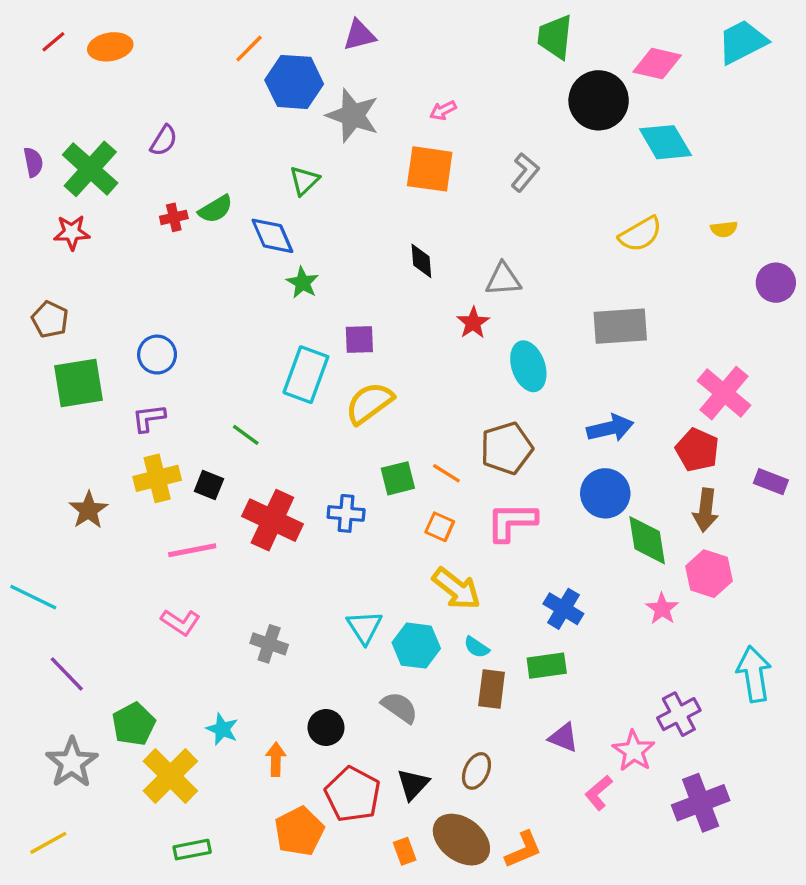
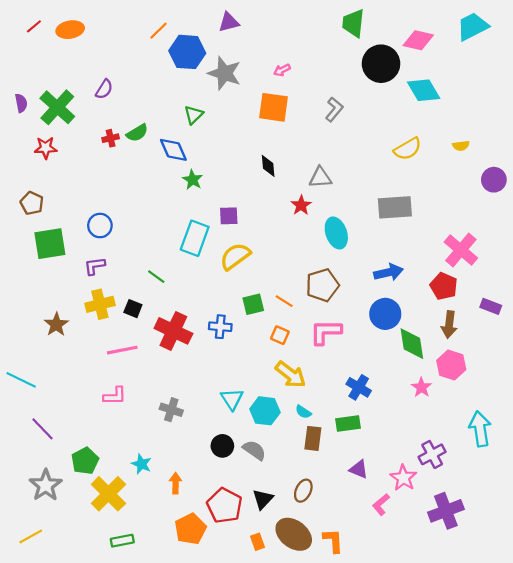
pink L-shape: (180, 622) -> (115, 396), turned -35
black circle: (326, 727) -> (222, 446), moved
orange L-shape: (523, 850) -> (333, 541), turned -70

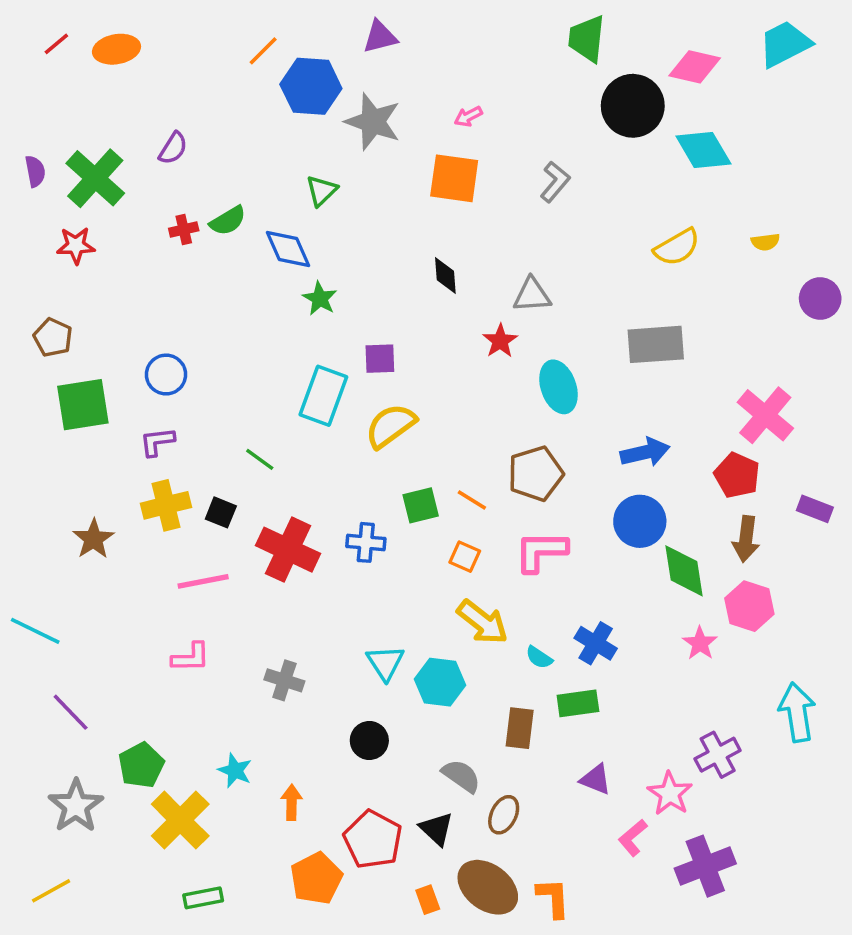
cyan semicircle: (303, 412) -> (539, 657), moved
gray semicircle: (254, 450) -> (461, 776), moved
black triangle: (263, 499) -> (437, 829), turned -30
purple cross: (446, 511) -> (705, 866), moved

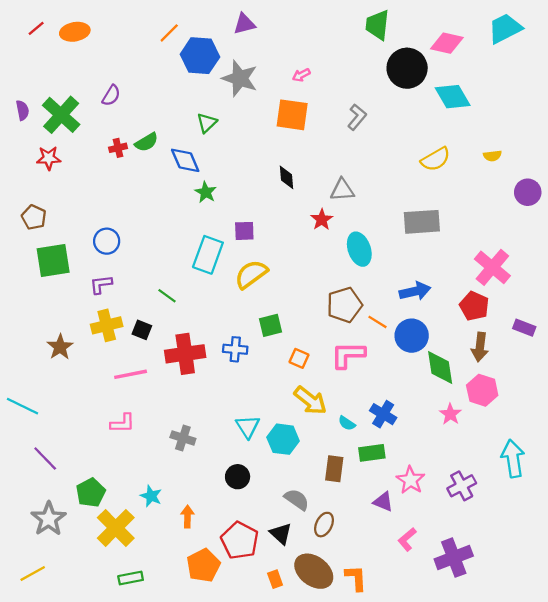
orange line: (472, 500) -> (377, 322), moved
red cross: (288, 550) -> (185, 354), turned -33
pink star: (670, 794) -> (410, 480), moved

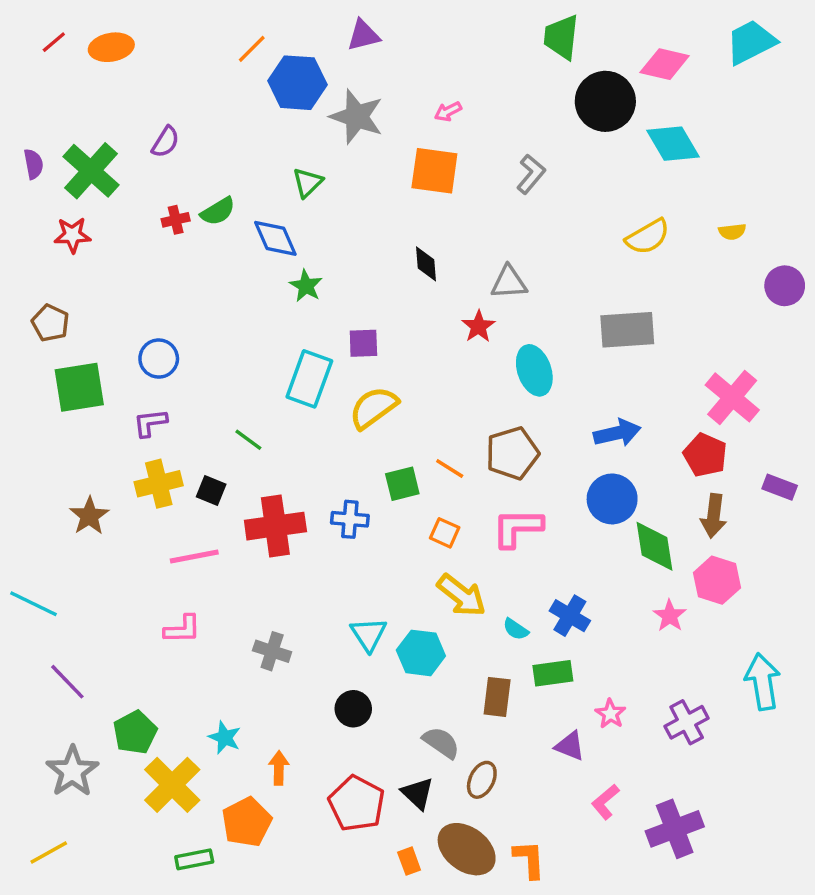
orange line: (377, 322) -> (450, 468), moved
pink star: (410, 480) -> (610, 714), size x0.7
orange pentagon: (203, 565) -> (247, 822), moved

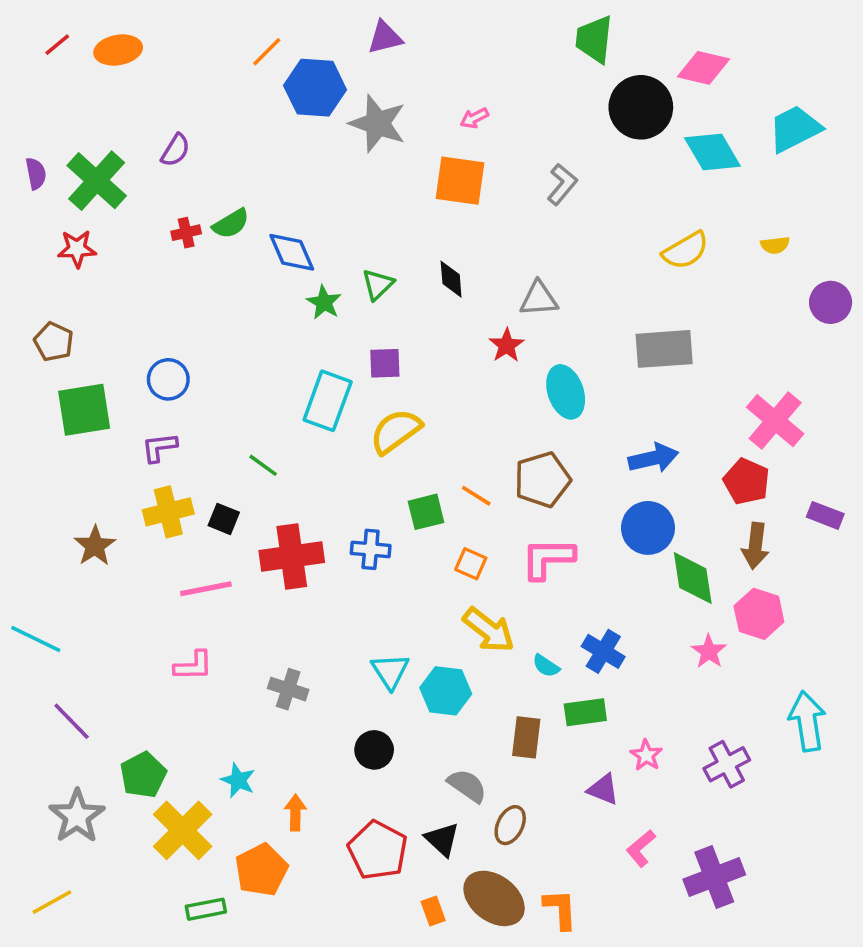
cyan trapezoid: (751, 42) -> (795, 129), moved
green triangle: (308, 183) -> (378, 284), moved

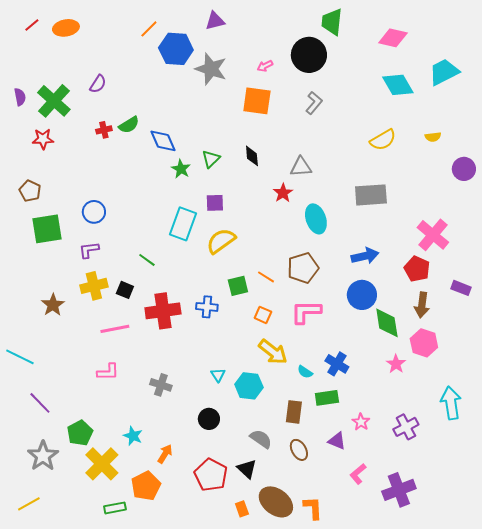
black circle: (641, 107) -> (309, 55), moved
cyan triangle: (390, 671) -> (218, 375), size x0.7
orange arrow: (295, 813) -> (165, 454), turned 30
brown ellipse: (510, 825) -> (299, 450), moved, turned -55

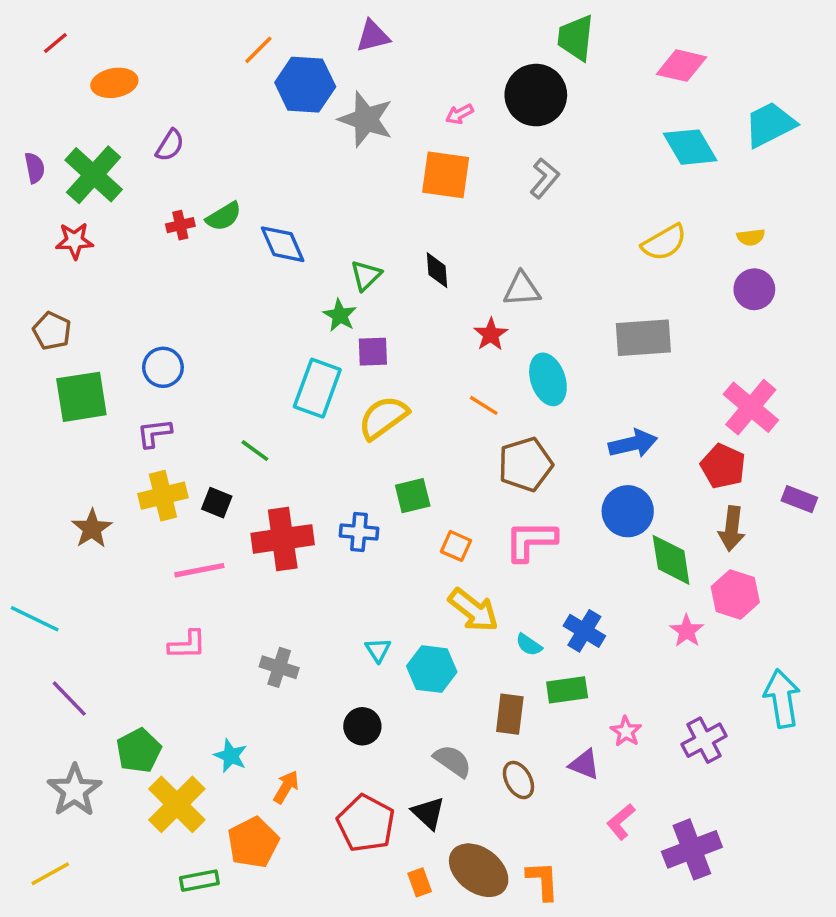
orange ellipse: (66, 28) -> (114, 83), moved
green star: (181, 169) -> (340, 315), moved
purple circle: (464, 169) -> (754, 289), moved
orange line: (266, 277) -> (484, 405), moved

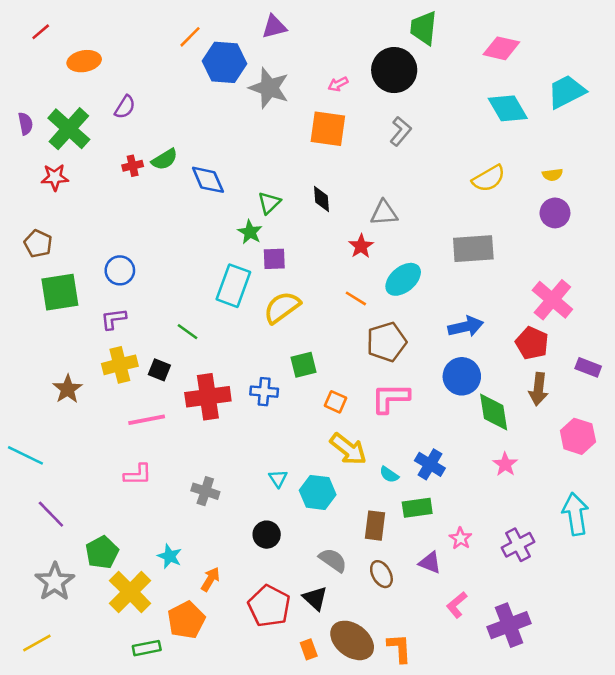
cyan ellipse: (548, 379) -> (403, 279), turned 69
pink hexagon: (735, 594) -> (578, 436), moved

